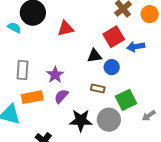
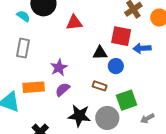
red square: (114, 37) -> (121, 36), turned 35
gray rectangle: (23, 70) -> (23, 48), moved

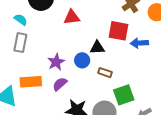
cyan semicircle: (23, 16) -> (21, 20), moved
blue circle: (116, 66) -> (82, 60), moved
brown rectangle: (100, 86) -> (105, 73), moved

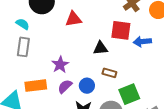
blue circle: (82, 60) -> (87, 86), moved

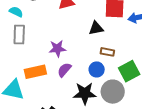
purple star: (60, 65) -> (57, 49), turned 30
blue circle: (87, 86) -> (97, 69), moved

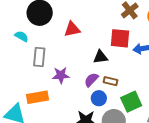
gray rectangle: (19, 35) -> (39, 57), moved
purple semicircle: (64, 70) -> (91, 80), moved

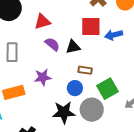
purple star: (61, 75) -> (43, 77), moved
purple semicircle: (91, 80) -> (52, 44), moved, turned 91

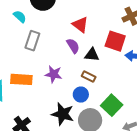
red triangle: (42, 22) -> (80, 25), moved, turned 36
brown rectangle: (85, 70) -> (89, 76), moved
green square: (107, 89) -> (112, 105), turned -35

